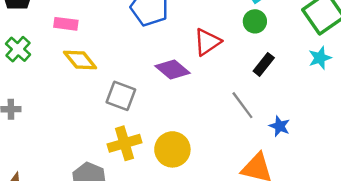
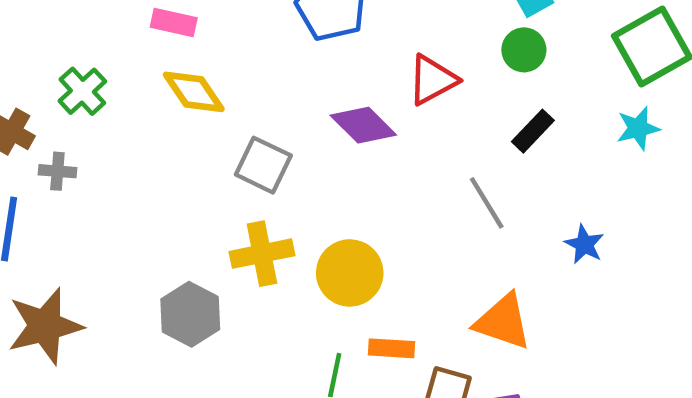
green cross: (18, 49) -> (82, 91), moved
blue star: (280, 126) -> (584, 244), moved

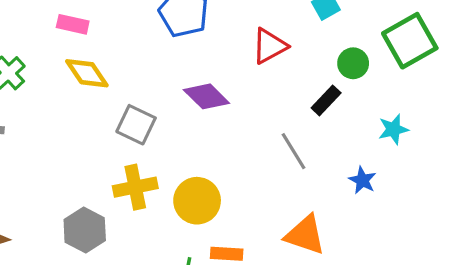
green circle: (524, 50) -> (353, 63), moved
red triangle: (432, 80) -> (269, 46), moved
cyan star: (638, 128) -> (393, 129), moved

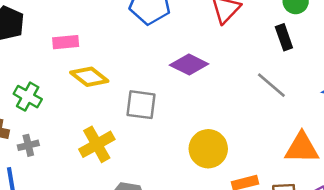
black rectangle: (326, 100) -> (284, 37), turned -45
yellow cross: (135, 187) -> (97, 144), moved

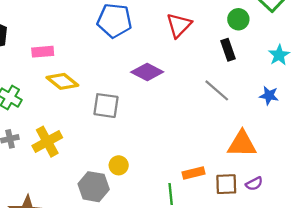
yellow cross: (97, 144) -> (47, 142), moved
yellow circle: (208, 149) -> (119, 165), moved, size x0.6

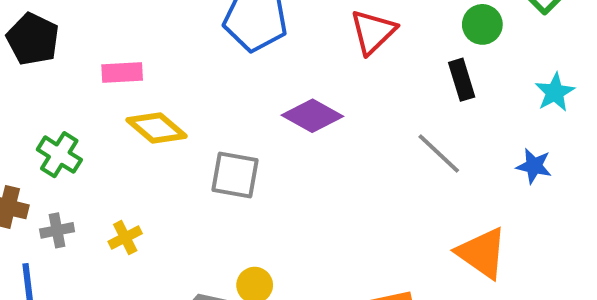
yellow cross: (47, 142) -> (125, 237), size x0.6
orange triangle: (242, 144) -> (482, 253), turned 32

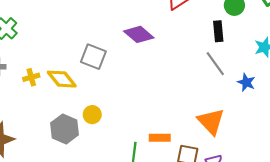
yellow diamond: (157, 128) -> (62, 79), moved
gray line: (439, 154) -> (215, 64), moved

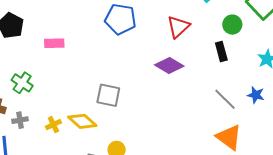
purple diamond: (139, 34) -> (169, 65), moved
gray line: (215, 64) -> (225, 99), moved

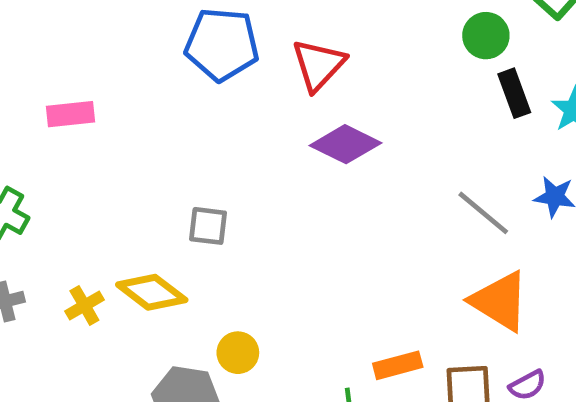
red triangle: (178, 27) -> (318, 65), moved
black rectangle: (221, 51) -> (514, 93), moved
gray square: (108, 95) -> (208, 226), size x0.7

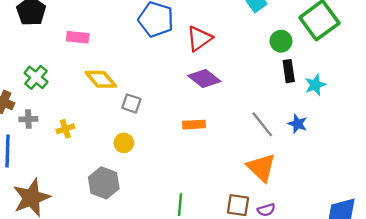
yellow diamond: (152, 292) -> (101, 79), moved
yellow circle: (238, 353) -> (124, 143), moved
orange rectangle: (398, 365) -> (194, 125), moved

